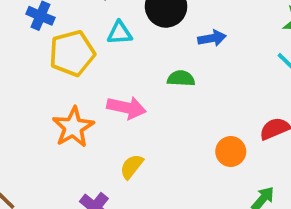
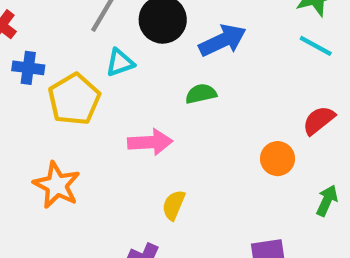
blue arrow: (212, 38) -> (223, 40), size x1.5
orange star: (73, 127) -> (57, 185), moved

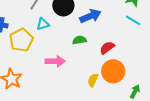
red semicircle: (319, 120) -> (107, 48), moved
orange circle: (278, 159) -> (113, 71), size x1.5
yellow semicircle: (174, 205) -> (93, 80), moved

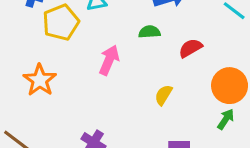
pink arrow: (55, 61) -> (109, 60), turned -72
orange circle: (113, 71) -> (230, 86), moved

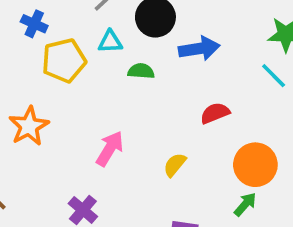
green semicircle: (149, 32) -> (141, 71), moved
pink arrow: (109, 60) -> (110, 149), moved

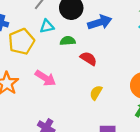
red semicircle: (215, 113) -> (88, 59), moved, turned 63
pink arrow: (110, 149) -> (45, 78), moved, turned 100

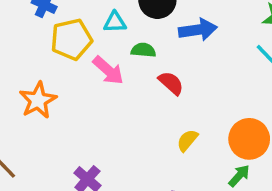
pink arrow: (45, 78) -> (108, 70), moved
yellow semicircle: (96, 93) -> (187, 140), moved

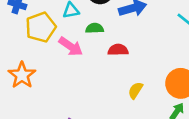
red semicircle: (171, 83) -> (118, 50), turned -36

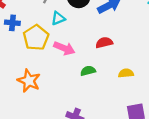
green semicircle: (95, 28) -> (88, 71), moved
yellow semicircle: (135, 90) -> (126, 73), turned 64

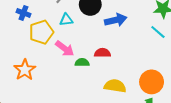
green semicircle: (88, 71) -> (82, 62), moved
yellow semicircle: (126, 73) -> (115, 86), size x1.5

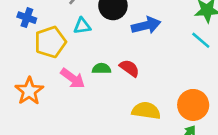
pink arrow: (65, 49) -> (73, 78), moved
red semicircle: (102, 53) -> (129, 68), turned 35
green semicircle: (82, 62) -> (101, 69), moved

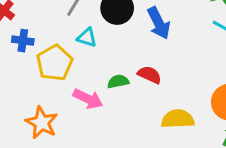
blue arrow: (146, 25) -> (159, 23), turned 88
cyan triangle: (82, 26) -> (87, 38), turned 36

